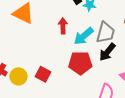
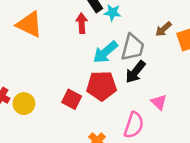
red arrow: (63, 26) -> (82, 23), moved
red square: (43, 74) -> (72, 99), moved

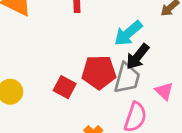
gray trapezoid: (133, 47) -> (127, 78), moved
cyan arrow: (105, 52) -> (128, 33), moved

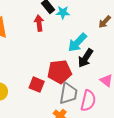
gray trapezoid: (127, 78) -> (68, 93), moved

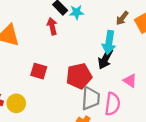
cyan arrow: (77, 42) -> (109, 42), moved, turned -30
red square: (37, 85) -> (39, 71), moved

